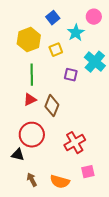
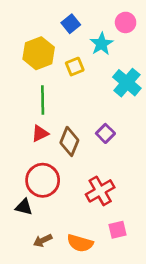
purple square: (71, 75) -> (105, 133), moved, turned 32
brown arrow: (32, 180) -> (43, 240), turned -88

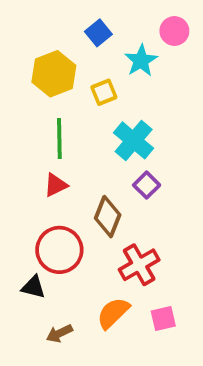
cyan cross: (127, 83) -> (134, 140), moved
brown diamond: (69, 141) -> (108, 217), moved
orange semicircle: (80, 243) -> (113, 313), moved, turned 120

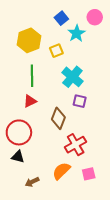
blue square: (98, 33) -> (61, 18), moved
purple square: (147, 185) -> (80, 101), turned -32
red circle: (59, 250) -> (19, 132), moved

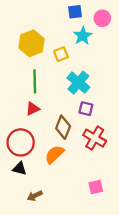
blue square: (61, 18) -> (75, 12), moved, turned 32
red cross: (76, 145) -> (95, 138), moved, turned -30
orange semicircle: (61, 171) -> (54, 154), moved

